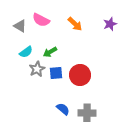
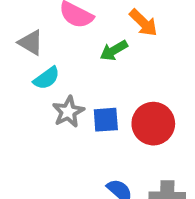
gray triangle: (20, 26) -> (31, 43), moved
green arrow: (50, 52) -> (114, 50), moved

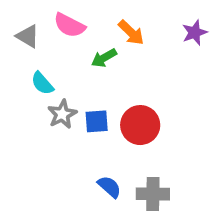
gray triangle: (31, 43) -> (28, 36), moved
cyan semicircle: (47, 78) -> (42, 83), turned 85

